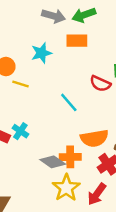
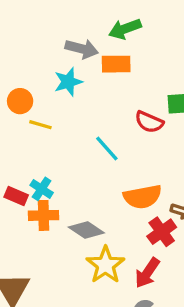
gray arrow: (54, 16) -> (82, 49), moved
orange cross: (70, 157) -> (44, 215), moved

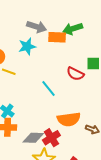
green arrow: (125, 29) -> (73, 29), moved
gray diamond: (86, 230) -> (33, 138), turned -35
red cross: (162, 232) -> (51, 138), moved

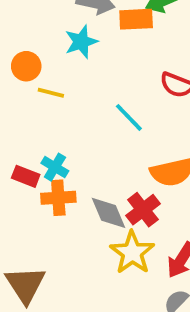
gray diamond: (33, 138) -> (109, 213), turned 70

